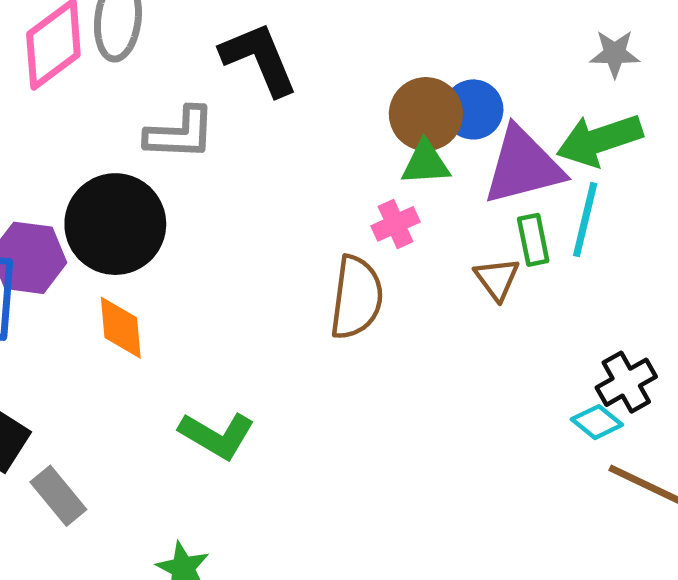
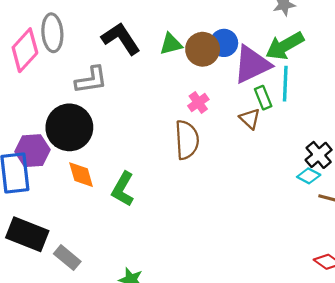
green triangle: (426, 163) -> (171, 44), moved
green L-shape: (217, 435) -> (123, 189), moved, turned 100

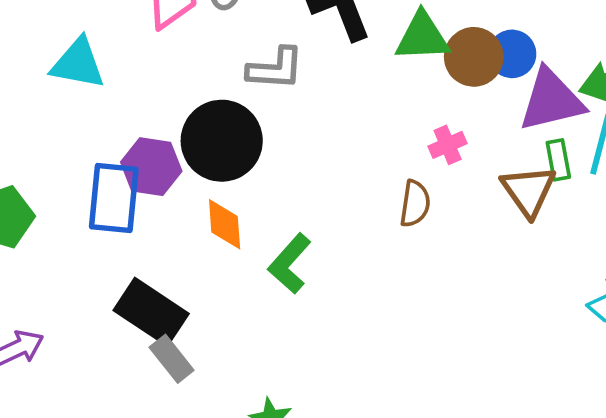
green triangle: (171, 44) -> (422, 37), size x1.4
brown triangle: (250, 119) -> (529, 191), size x1.5
brown semicircle: (187, 140) -> (415, 204), size x0.7
black rectangle: (27, 234) -> (151, 312), moved

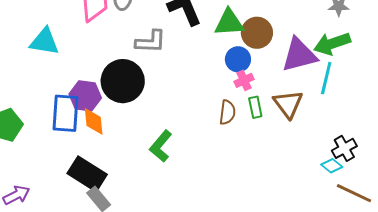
blue circle: (512, 54) -> (238, 59), moved
green rectangle: (558, 160) -> (255, 107), moved
orange diamond: (225, 224) -> (94, 121), moved

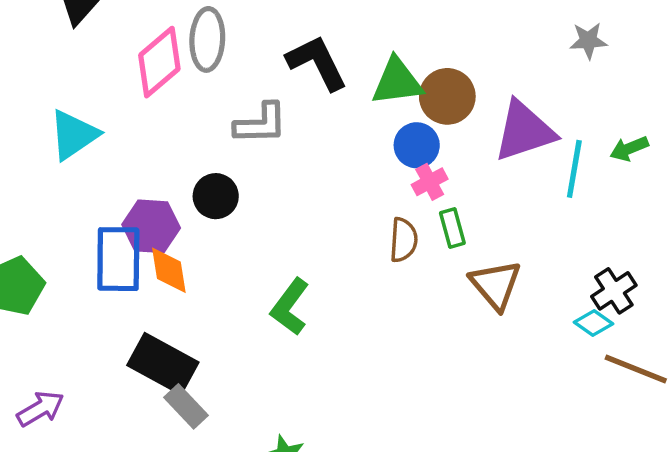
cyan triangle: (45, 42) -> (74, 135), turned -40
green arrow: (332, 44) -> (629, 149), moved, size x0.6
black circle: (123, 81) -> (216, 196), size x0.6
brown triangle: (288, 104) -> (496, 285), moved

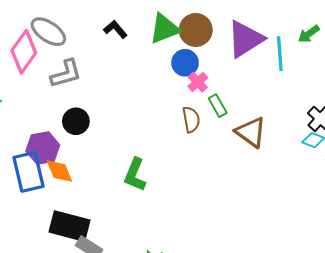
gray ellipse: (207, 39) -> (48, 32), turned -45
black L-shape: (317, 63) -> (115, 29), size x0.6
gray L-shape: (261, 124) -> (66, 74), moved

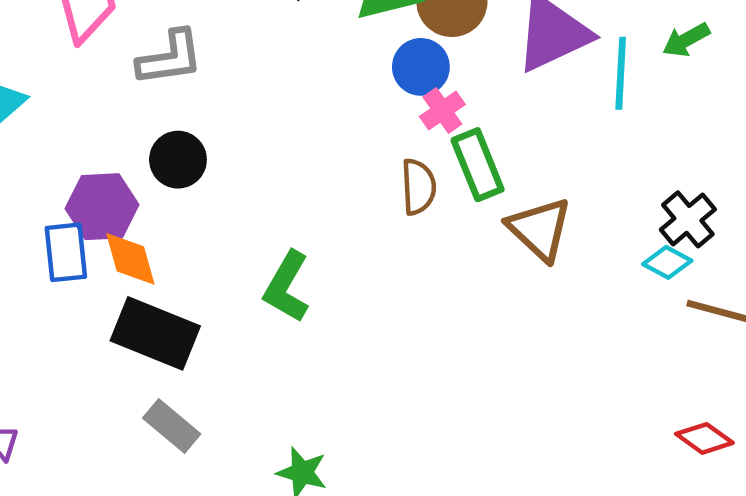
green rectangle: (218, 106) -> (478, 165), size x1.4
blue rectangle: (29, 172) -> (66, 252), size x0.7
black rectangle: (70, 226) -> (155, 333), moved

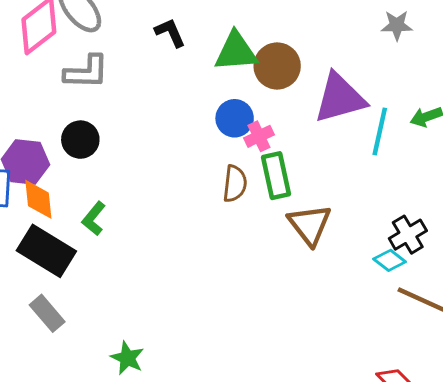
blue circle: (421, 67) -> (235, 118), moved
green L-shape: (287, 287) -> (94, 219), moved, size x0.7

